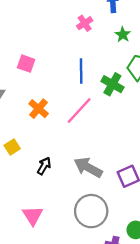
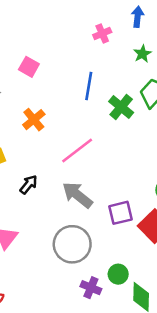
pink line: (79, 110) -> (77, 151), moved

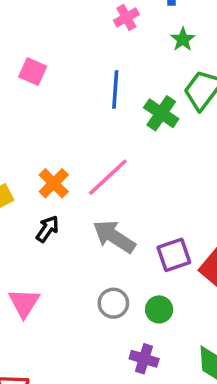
orange cross: (34, 120) -> (54, 183), moved
gray circle: (72, 244) -> (113, 303), size x0.6
green circle: (118, 274) -> (159, 309), moved

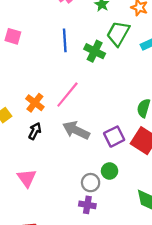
gray circle: (113, 303) -> (91, 183), moved
purple cross: (144, 359) -> (87, 205), moved

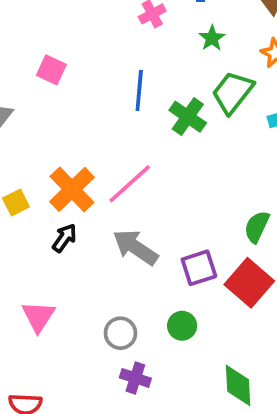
orange cross: (35, 103) -> (72, 189), size x1.4
gray circle: (91, 183) -> (120, 333), moved

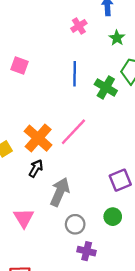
gray arrow: (135, 247) -> (60, 192), moved, turned 84

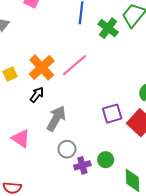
green circle: (113, 217) -> (106, 160), moved
pink triangle: (24, 218) -> (21, 139), turned -30
purple cross: (87, 251) -> (82, 165), moved, turned -35

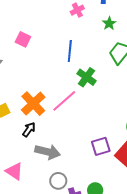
green cross: (108, 28) -> (87, 77), moved
gray arrow: (56, 118) -> (48, 152), turned 75

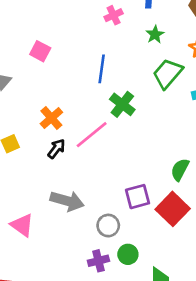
orange cross: (33, 104) -> (51, 118), moved, size x0.7
black arrow: (29, 130) -> (56, 149), moved
gray circle: (58, 181) -> (108, 226), moved

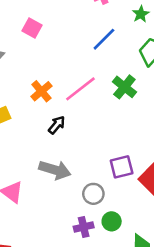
blue line: (102, 69) -> (104, 39), moved, turned 36
green cross: (122, 104) -> (124, 87), moved
pink line: (92, 135) -> (80, 89), moved
black arrow: (56, 149) -> (57, 125), moved

